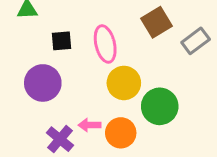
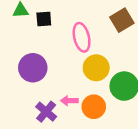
black square: (61, 41) -> (44, 19), moved

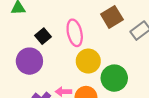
black square: (44, 19) -> (43, 36), moved, turned -35

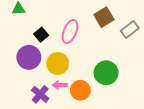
pink ellipse: (75, 33) -> (70, 32), turned 35
yellow circle: (88, 61) -> (58, 63), moved

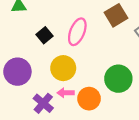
purple circle: (29, 57) -> (17, 72), moved

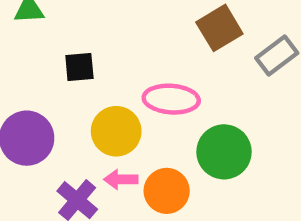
pink ellipse: (77, 32) -> (171, 99), moved, turned 72
black square: (44, 35) -> (79, 67), turned 35

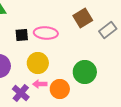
pink ellipse: (171, 99) -> (46, 33), moved

